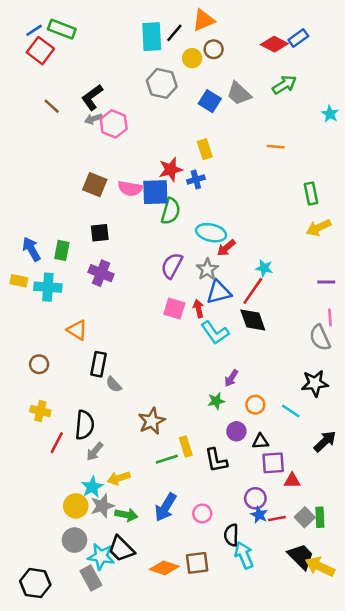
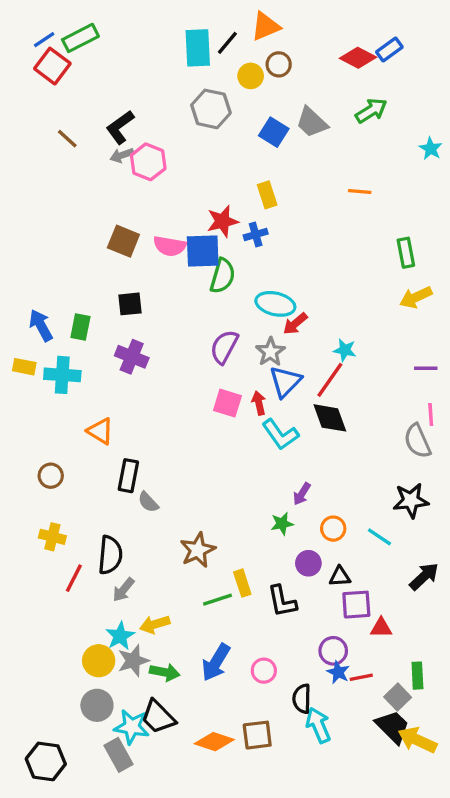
green rectangle: (62, 29) -> (80, 38), turned -48
blue triangle: (219, 292) -> (285, 382), turned -32
gray square: (305, 517) -> (398, 697), moved

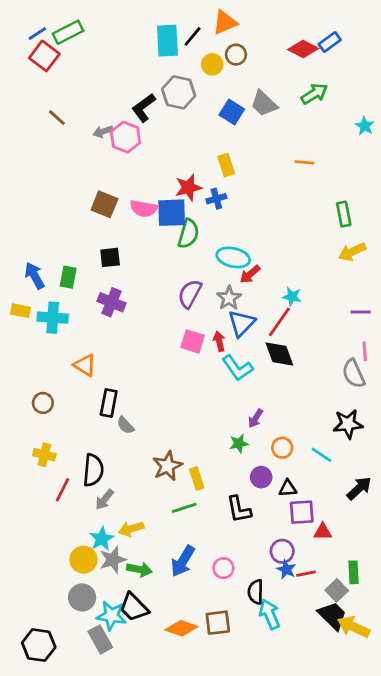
black L-shape: (120, 127) -> (144, 108), moved
yellow rectangle: (242, 583) -> (197, 479), moved

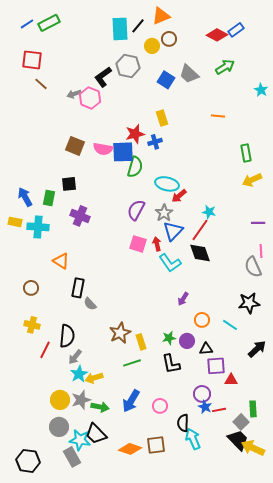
red square: (44, 56) -> (32, 60), moved, turned -30
black square: (110, 257) -> (69, 184), moved
green star: (239, 444) -> (169, 338), moved
cyan star: (102, 539) -> (79, 374), moved

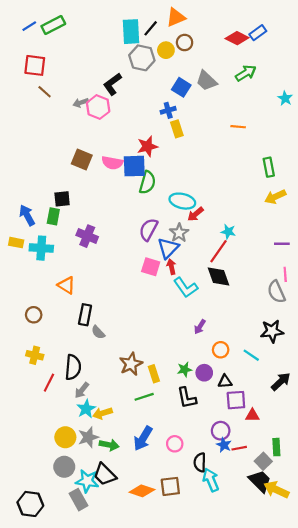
gray hexagon: (128, 66) -> (142, 58), moved
blue cross: (155, 142) -> (168, 110), moved
black square: (69, 184) -> (62, 199), moved
blue triangle: (173, 231) -> (168, 248), moved

